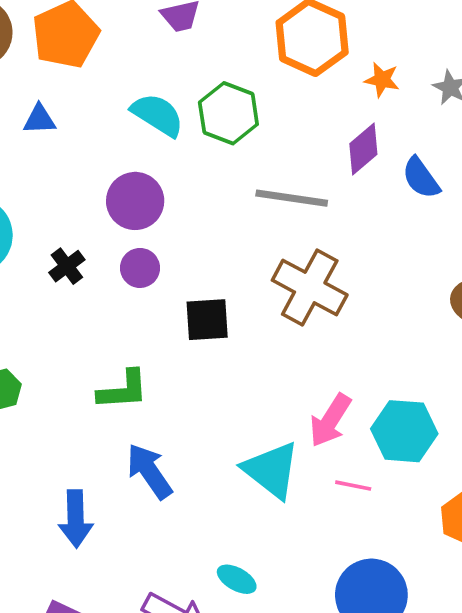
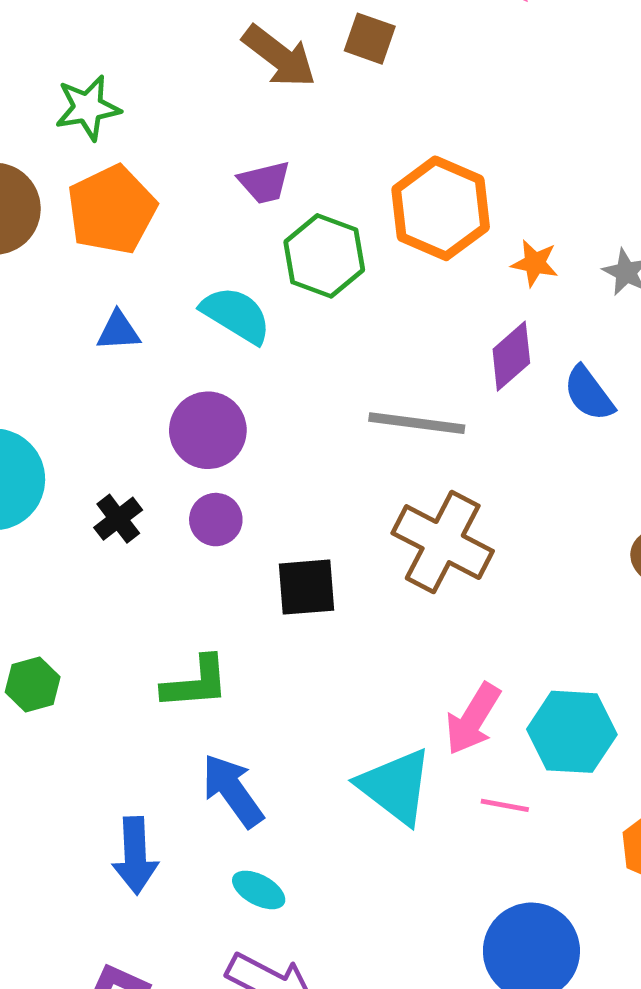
green hexagon: (228, 113) -> (324, 256), moved
blue triangle: (39, 119) -> (118, 331), moved
cyan ellipse: (237, 579) -> (259, 890), moved

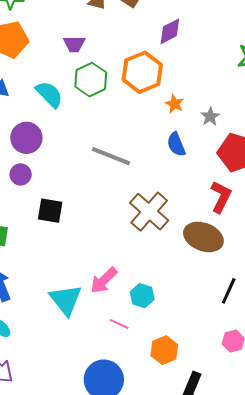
purple diamond: (511, 356) -> (170, 31), moved
blue semicircle: (589, 393) -> (176, 144), moved
brown cross: (443, 542) -> (149, 212), moved
cyan hexagon: (572, 732) -> (142, 296), size x0.7
pink line: (505, 805) -> (119, 324), moved

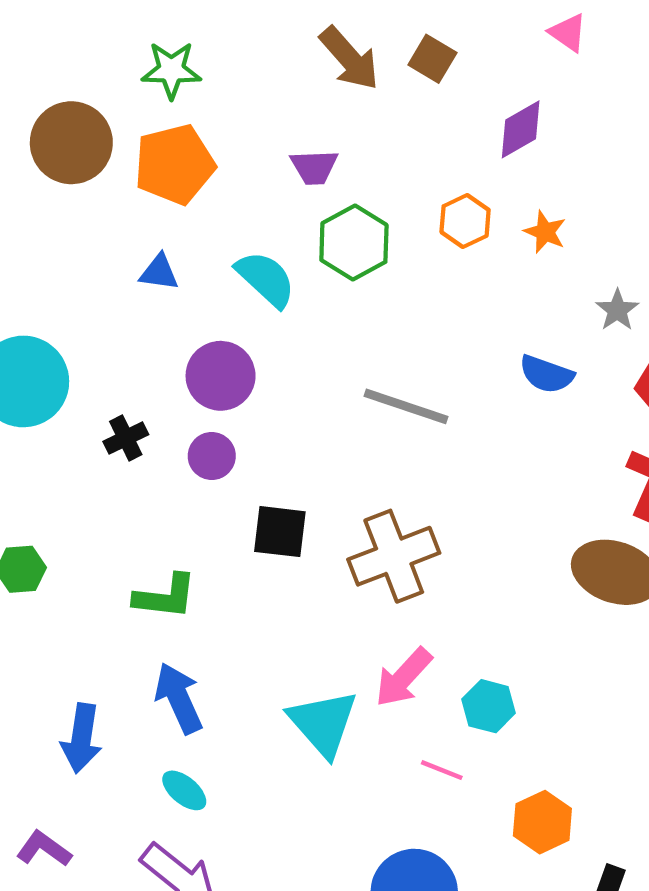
orange hexagon: (142, 72) -> (465, 221), size x0.6
orange star: (174, 104) -> (545, 232), moved
blue semicircle: (176, 144) -> (546, 374), turned -45
brown cross: (149, 212) -> (394, 556), moved, turned 30

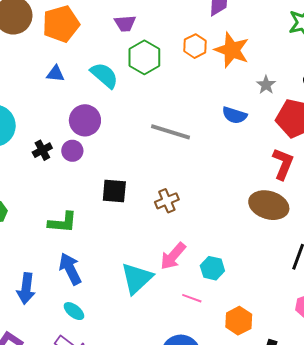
orange star: (545, 232) -> (232, 50), size x1.8
purple circle: (212, 456) -> (72, 151), moved
brown cross: (394, 556) -> (167, 201), size x0.6
cyan triangle: (323, 723) -> (137, 278), turned 30

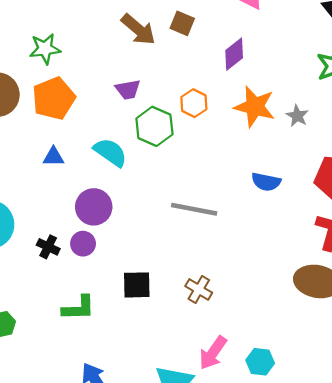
orange hexagon: (195, 46) -> (194, 103), moved
gray star: (266, 85) -> (297, 116), moved
black cross: (42, 150) -> (48, 247), turned -30
brown cross: (167, 201) -> (199, 289), turned -30
green L-shape: (63, 222) -> (79, 308), moved

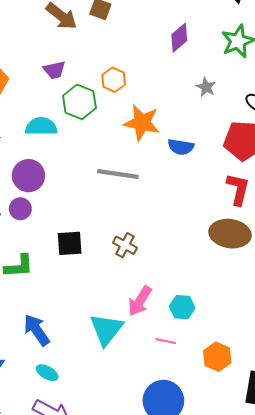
purple diamond: (234, 54) -> (179, 38), moved
orange star: (255, 107) -> (142, 123), moved
cyan semicircle: (110, 152) -> (41, 126), turned -32

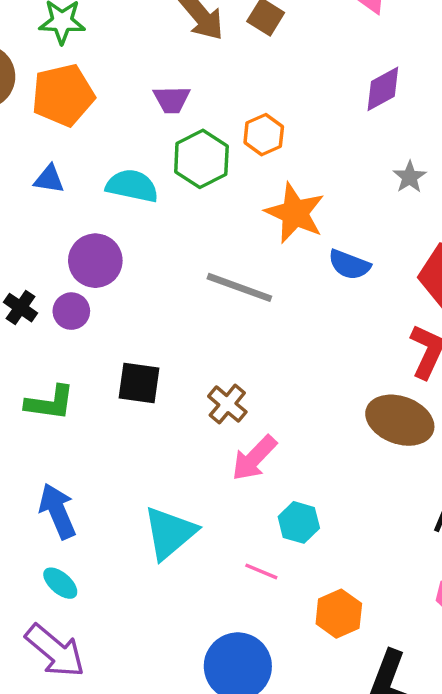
pink arrow: (140, 301) -> (254, 458), moved

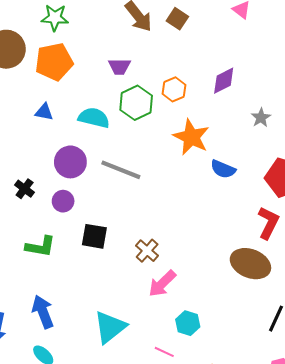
purple diamond: (383, 89) -> (224, 81), moved
gray line: (239, 287) -> (121, 170), moved
purple circle: (71, 311) -> (63, 201), moved

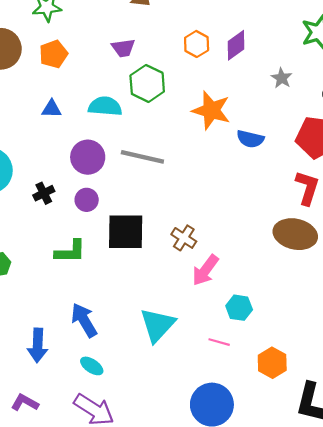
orange pentagon: (54, 62) -> (53, 54), size x0.7
orange hexagon: (174, 89) -> (197, 44), moved
black cross: (25, 189) -> (44, 193), turned 36
black square: (94, 236) -> (126, 232), size x1.4

